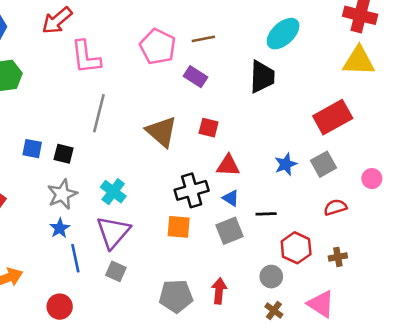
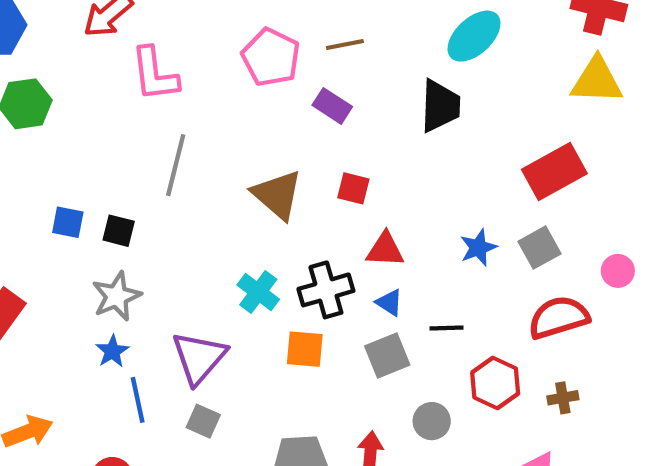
cyan cross: (113, 192) -> (258, 292), moved
red semicircle: (335, 207) -> (559, 317), size x1.6
gray circle: (271, 277) -> (432, 421), moved

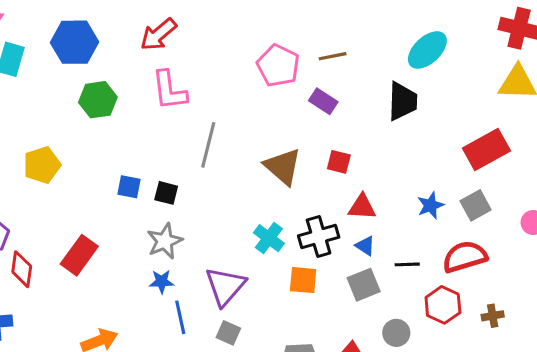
pink L-shape: (155, 74) -> (169, 90), moved
red semicircle: (559, 317) -> (465, 257), moved
blue star: (112, 351) -> (162, 282), turned 30

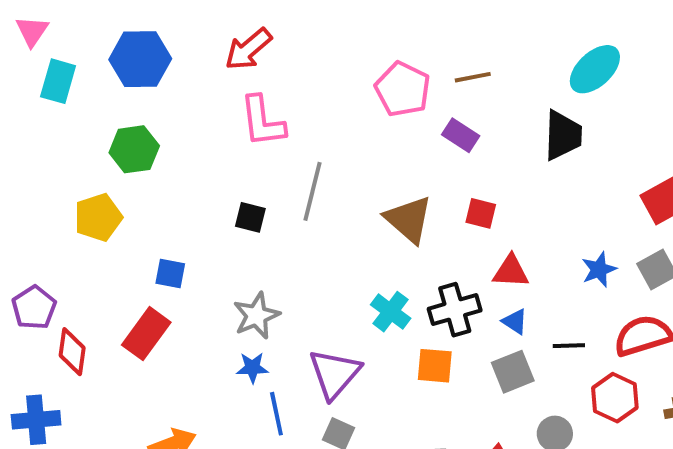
green hexagon: (98, 100) -> (134, 149), moved
blue square: (129, 187) -> (170, 273), moved
black square: (166, 193) -> (250, 217), moved

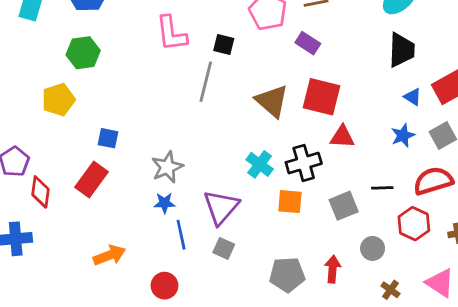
black trapezoid: (563, 135) -> (402, 50), moved
red square: (481, 213) -> (322, 97), size x1.8
black square: (250, 217) -> (224, 44), moved
blue triangle: (515, 322) -> (413, 97), moved

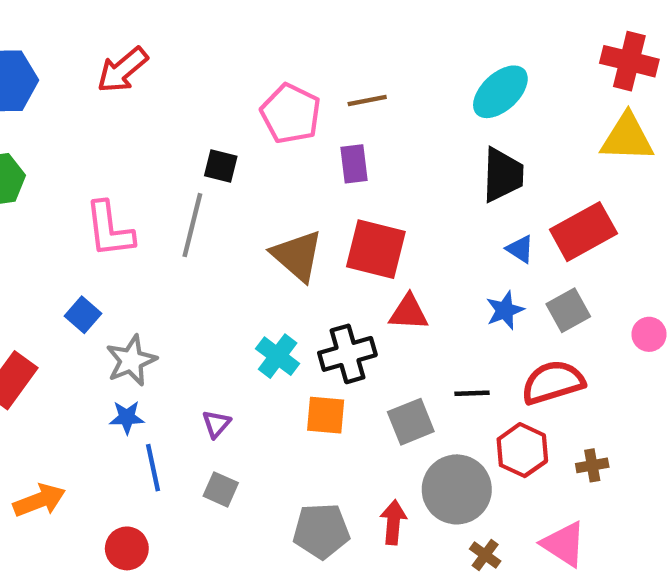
pink L-shape: (171, 33) -> (109, 229), moved
purple rectangle: (308, 43) -> (354, 164), turned 50
blue square: (108, 138) -> (83, 315), moved, turned 30
purple triangle: (221, 207) -> (216, 424), size x0.5
gray circle: (373, 248) -> (457, 489), size x1.8

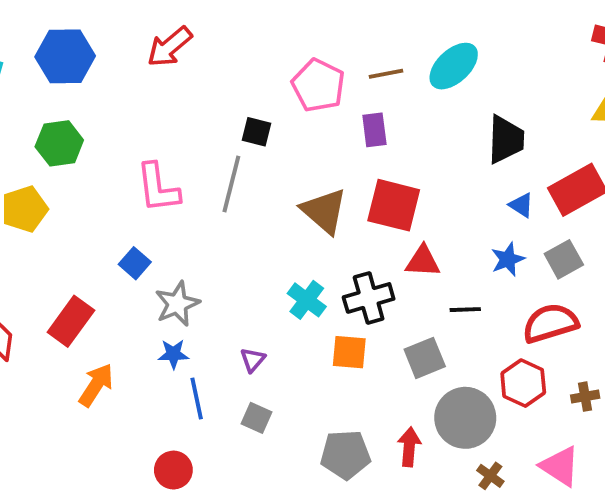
cyan ellipse: (500, 92) -> (454, 66), moved
black line: (472, 393) -> (465, 310), moved
orange arrow: (39, 500) -> (96, 385), moved, turned -36

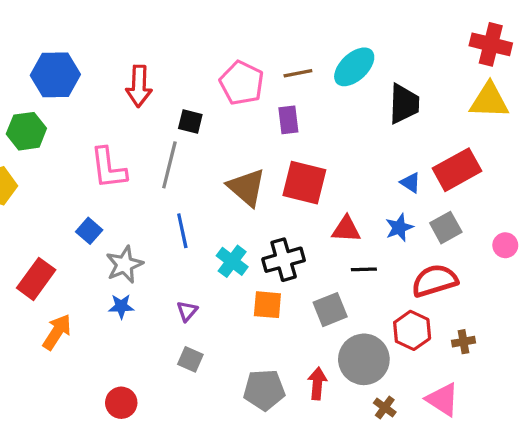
red arrow: (170, 47) -> (139, 86), moved, turned -48
blue hexagon: (65, 56) -> (55, 75), moved
black trapezoid: (506, 139) -> (404, 104), moved
red triangle: (423, 261) -> (346, 229), moved
blue line: (197, 398) -> (182, 231), moved

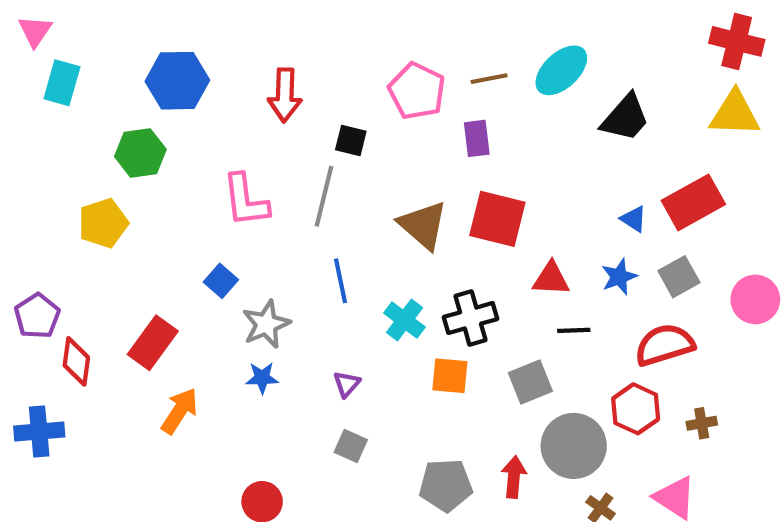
black trapezoid: (404, 104) -> (625, 118), turned 39
pink circle: (505, 245) -> (755, 299), size x1.5

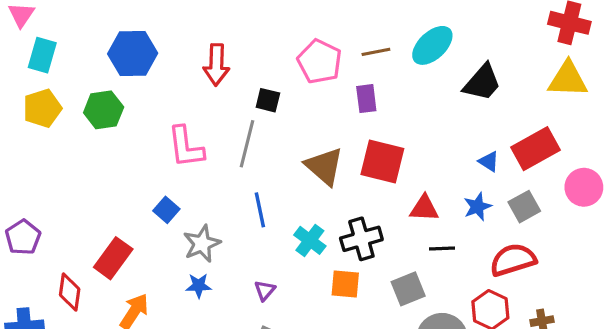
yellow pentagon: (103, 223) -> (42, 108), moved
pink circle: (755, 299) -> (584, 187), moved
red diamond: (76, 361) -> (70, 292), moved

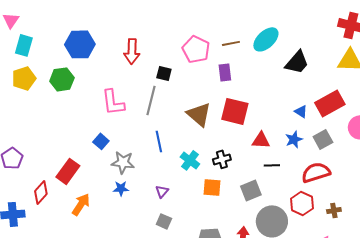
black cross: (361, 239) -> (222, 159), size x0.7
gray star: (202, 244) -> (123, 162), turned 30
red diamond: (70, 292) -> (41, 192), turned 35

